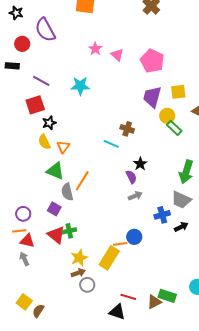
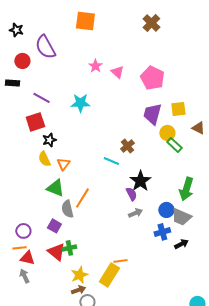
brown cross: (127, 129) -> (127, 146), turned 32
black star: (140, 164) -> (140, 181), size x1.5
blue circle: (134, 237) -> (166, 210), moved

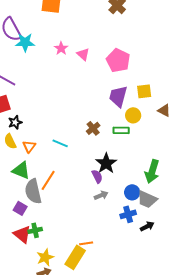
cyan star: (80, 103) -> (25, 42), moved
green rectangle: (174, 145) -> (121, 130), moved, turned -42
cyan line: (111, 161) -> (60, 143), moved
gray semicircle: (67, 209) -> (33, 191), size x1.4

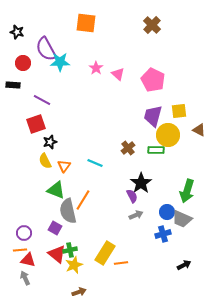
yellow circle: (133, 115) -> (168, 135), size x1.5
black arrow: (147, 226) -> (184, 265), moved
yellow star: (45, 257) -> (74, 265), moved
yellow rectangle: (75, 257) -> (105, 253), moved

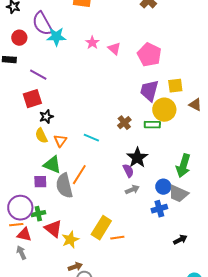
purple square: (55, 228) -> (40, 182), moved, turned -32
purple circle: (24, 233) -> (20, 208), size x1.6
green cross: (70, 250) -> (38, 214), moved

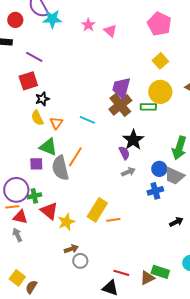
pink pentagon: (149, 55) -> (159, 24), moved
yellow square: (175, 86) -> (160, 61), moved, turned -35
purple trapezoid: (149, 91) -> (121, 88), moved
brown cross: (124, 123) -> (120, 105), size x1.6

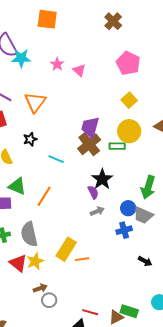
black star: (42, 99) -> (30, 139), moved
orange triangle: (56, 123) -> (35, 102), moved, size x1.6
gray semicircle: (60, 168) -> (29, 234), moved
red triangle: (49, 211) -> (18, 263), moved
black arrow: (176, 222) -> (145, 261), turned 56

